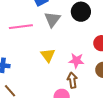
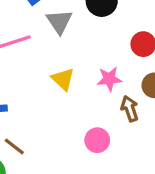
brown arrow: (72, 80) -> (130, 109), moved

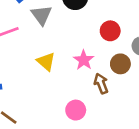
pink star: (109, 79) -> (84, 60), turned -30

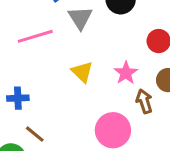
pink circle: (76, 110) -> (113, 130), size x1.5

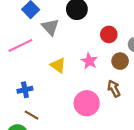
blue cross: (18, 98) -> (25, 90), moved
brown arrow: (144, 101) -> (114, 89), moved

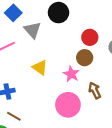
pink star: (89, 61) -> (71, 74), moved
brown circle: (120, 61) -> (85, 58), moved

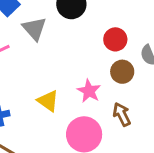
brown circle: (85, 58) -> (122, 72), moved
yellow triangle: (40, 68) -> (48, 101), moved

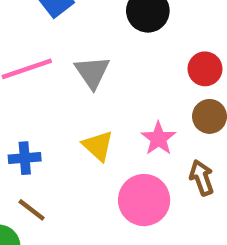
gray triangle: (34, 29) -> (92, 72), moved

